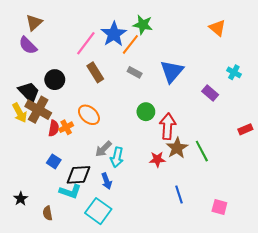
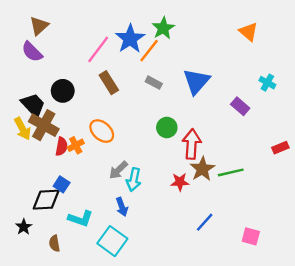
green star: (143, 25) -> (163, 28), turned 30
green line: (202, 151) -> (231, 172), turned -75
black diamond: (79, 175) -> (46, 200), moved
blue line: (179, 195) -> (205, 222), turned 60

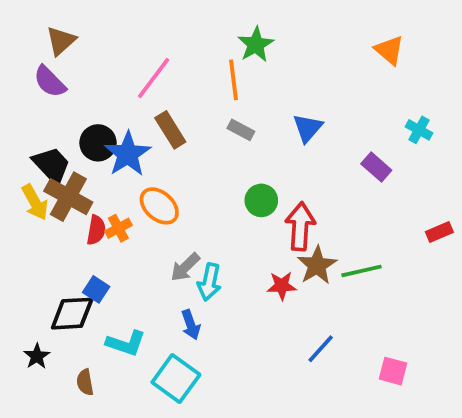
blue star: (130, 39) -> (128, 154), moved
orange line: (149, 51) -> (233, 80), turned -45
blue triangle: (196, 81) -> (308, 128), size x0.7

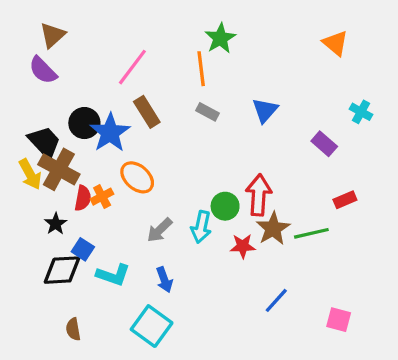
green circle: (261, 200) -> (225, 206), moved
red rectangle: (439, 232) -> (345, 200), moved
cyan arrow: (209, 282) -> (201, 227), moved
cyan L-shape: (126, 343) -> (113, 275), moved
black star: (37, 356) -> (56, 224), moved

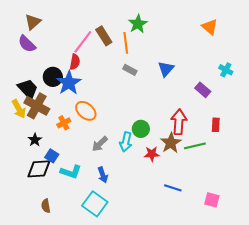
brown rectangle: (147, 112) -> (104, 36), moved
red arrow: (259, 195) -> (179, 122), moved
red semicircle: (83, 198) -> (75, 62), moved
red rectangle: (345, 200) -> (216, 125), turned -64
blue line: (276, 300) -> (173, 188), turned 66

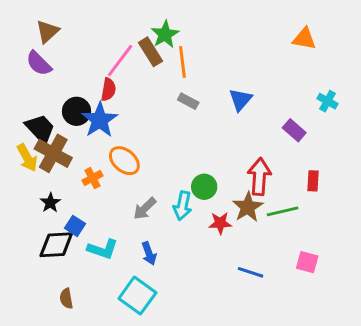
green star: (138, 24) -> (165, 34), moved
orange triangle: (210, 27) -> (304, 39), turned -30
pink square: (212, 200) -> (307, 262), moved

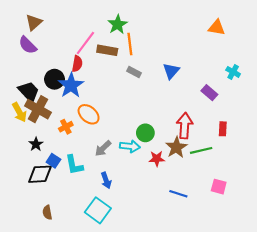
brown rectangle: (150, 52) -> (107, 50), moved, turned -48
cyan arrow: (182, 206) -> (130, 146), turned -96
cyan L-shape: (103, 249) -> (74, 165), moved, turned 60

